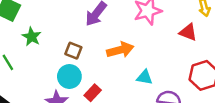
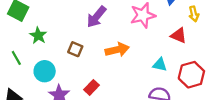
cyan circle: (69, 76) -> (45, 71), moved
cyan triangle: (145, 77) -> (160, 65), moved

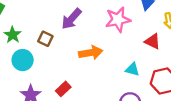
brown square: (75, 49) -> (45, 39), moved
cyan circle: (45, 71) -> (23, 60), moved

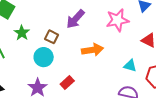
cyan circle: (23, 60) -> (44, 57), moved

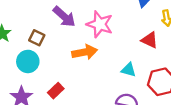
purple arrow: (75, 19) -> (64, 17), turned -90
pink star: (118, 20) -> (100, 24), moved, turned 30

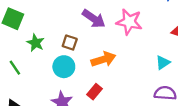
orange arrow: (85, 52) -> (103, 59), moved
cyan triangle: (129, 70) -> (163, 63), turned -42

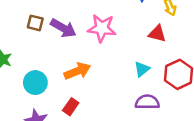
brown square: (70, 43) -> (35, 23), moved

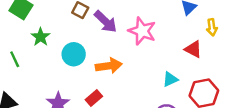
cyan circle: (35, 83) -> (74, 54), moved

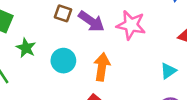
orange arrow: (109, 66) -> (102, 67), turned -65

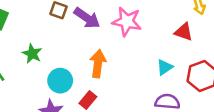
green star: (26, 48) -> (32, 54), moved
cyan circle: (63, 61) -> (60, 81), moved

